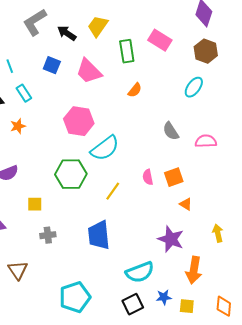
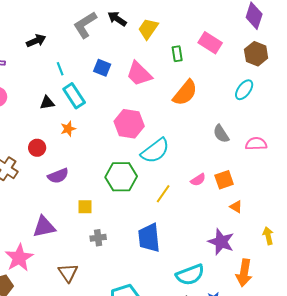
black arrow: (67, 33) -> (117, 19), moved
green rectangle: (127, 51) -> (177, 54), size x0.7
orange semicircle: (135, 90) -> (185, 93), size x1.8
cyan rectangle: (24, 93) -> (74, 96), size x1.4
pink semicircle: (148, 177) -> (198, 180), turned -112

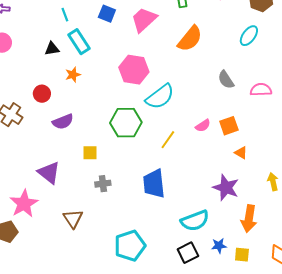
pink trapezoid: (139, 74) -> (144, 20), turned 92
purple triangle: (44, 227) -> (49, 173), turned 50

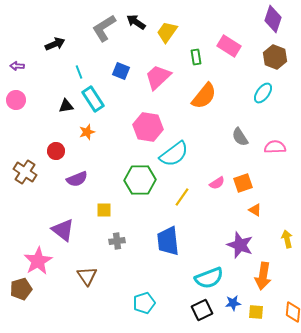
cyan pentagon: (130, 246) -> (144, 303), size x0.7

